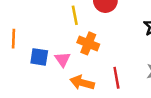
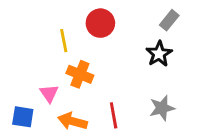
blue square: (39, 57) -> (23, 117), moved

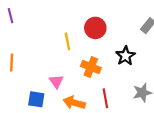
black star: (159, 54) -> (125, 56), moved
orange cross: (80, 74) -> (91, 67), moved

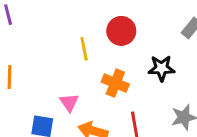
black star: (125, 56) -> (161, 68), turned 30

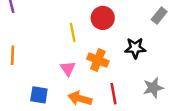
pink triangle: (69, 102) -> (68, 68), moved

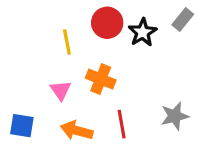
black star: (135, 48) -> (143, 32), moved, turned -30

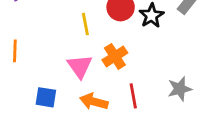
orange cross: (101, 79) -> (115, 56), turned 35
pink triangle: (61, 90) -> (80, 66), size x1.4

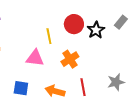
pink triangle: (80, 66) -> (35, 58), moved, turned -48

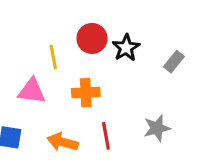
gray rectangle: (121, 22) -> (174, 62), moved
orange cross: (70, 59) -> (86, 93), turned 30

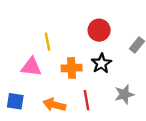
red circle: (92, 38) -> (99, 30), moved
black star: (126, 48) -> (101, 63), moved

